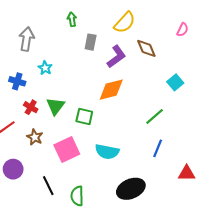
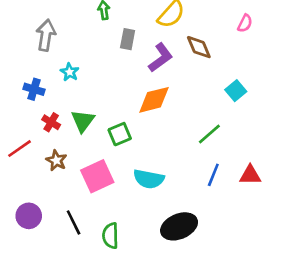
green square: (84, 116) -> (120, 134), turned -36
purple circle: (13, 169) -> (29, 216), moved
red triangle: (187, 173) -> (250, 175), moved

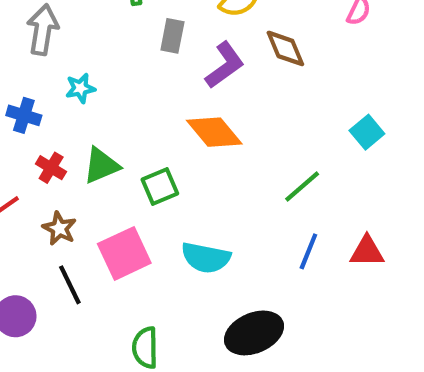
cyan star: (70, 72) -> (80, 88), turned 30
cyan square: (236, 91) -> (367, 132), moved
orange diamond: (154, 100) -> (214, 132), turned 64
green triangle: (83, 121) -> (101, 166), turned 30
black line: (74, 222) -> (70, 285), moved

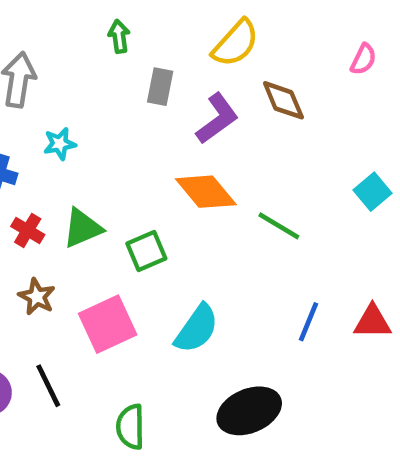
green line: (302, 187) -> (279, 226), moved, turned 72
cyan semicircle: (206, 258) -> (197, 329), turned -66
black line: (70, 285) -> (48, 386), moved

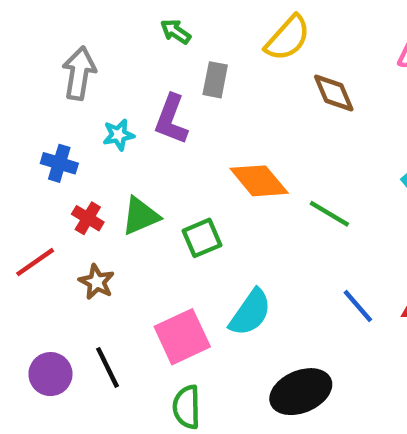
green arrow: (119, 36) -> (176, 32), turned -48
purple L-shape: (217, 119) -> (171, 119), moved, turned 147
blue line: (309, 322) -> (358, 306), turned -63
pink square: (108, 324) -> (182, 337), moved

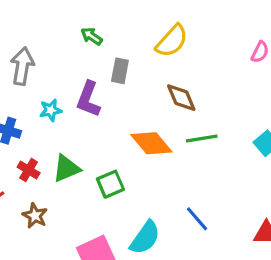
brown diamond: (334, 93) -> (181, 98), moved
green line: (329, 214) -> (202, 139), moved, turned -40
blue line: (358, 306) -> (197, 219), moved

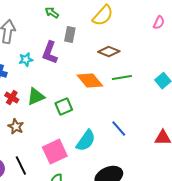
brown diamond: (181, 98) -> (109, 52), turned -45

